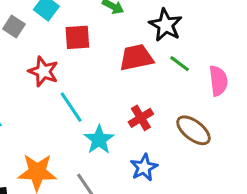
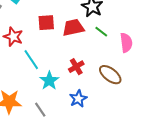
red square: (77, 37) -> (46, 23), moved

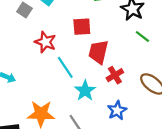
red trapezoid: (73, 28) -> (98, 52), moved, turned -65

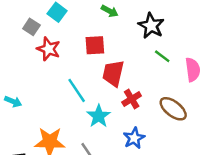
red star: (45, 42) -> (49, 49), moved

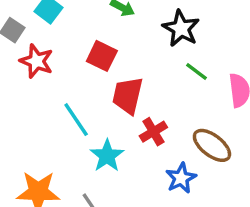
red square: (95, 45) -> (102, 56), turned 30
blue star: (134, 138) -> (181, 178), moved

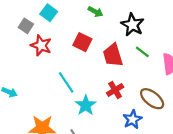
red trapezoid: (128, 96) -> (113, 55), moved, turned -30

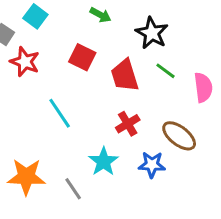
cyan star: (86, 105) -> (103, 162), moved
blue star: (132, 119) -> (152, 165), turned 30

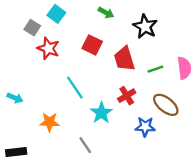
green line: (165, 71) -> (155, 69), moved, turned -56
cyan star: (103, 162) -> (101, 113), moved
orange star: (26, 177) -> (50, 122), moved, size x0.7

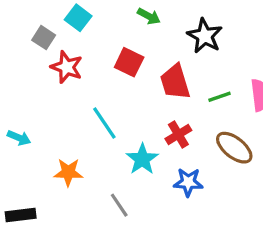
blue star: (145, 127) -> (188, 182), moved

